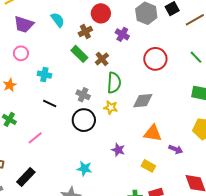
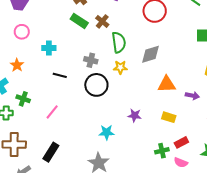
purple star: (118, 150) -> (135, 115), moved

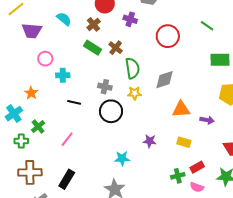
pink circle: (22, 32) -> (45, 59), moved
green cross: (23, 99) -> (38, 127), turned 32

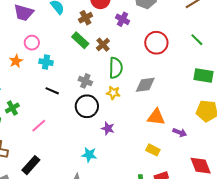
orange star: (31, 93) -> (16, 61), moved
purple star: (150, 141) -> (108, 128), moved

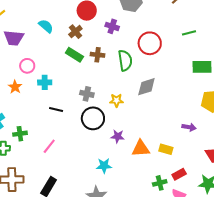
green line: (197, 40) -> (189, 33), turned -48
brown cross: (103, 45) -> (98, 55), turned -32
green semicircle: (116, 68) -> (125, 60), moved
green cross: (12, 108) -> (20, 134), turned 32
orange triangle: (156, 117) -> (141, 148), moved

